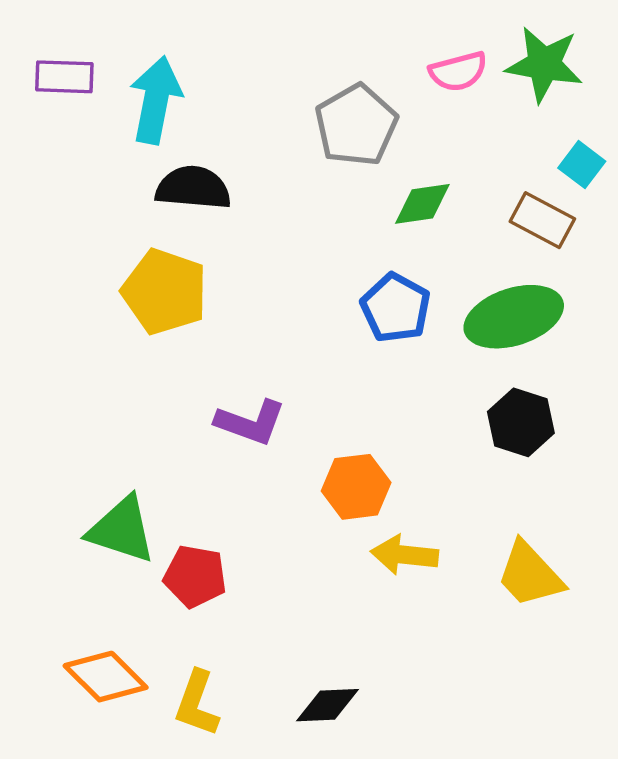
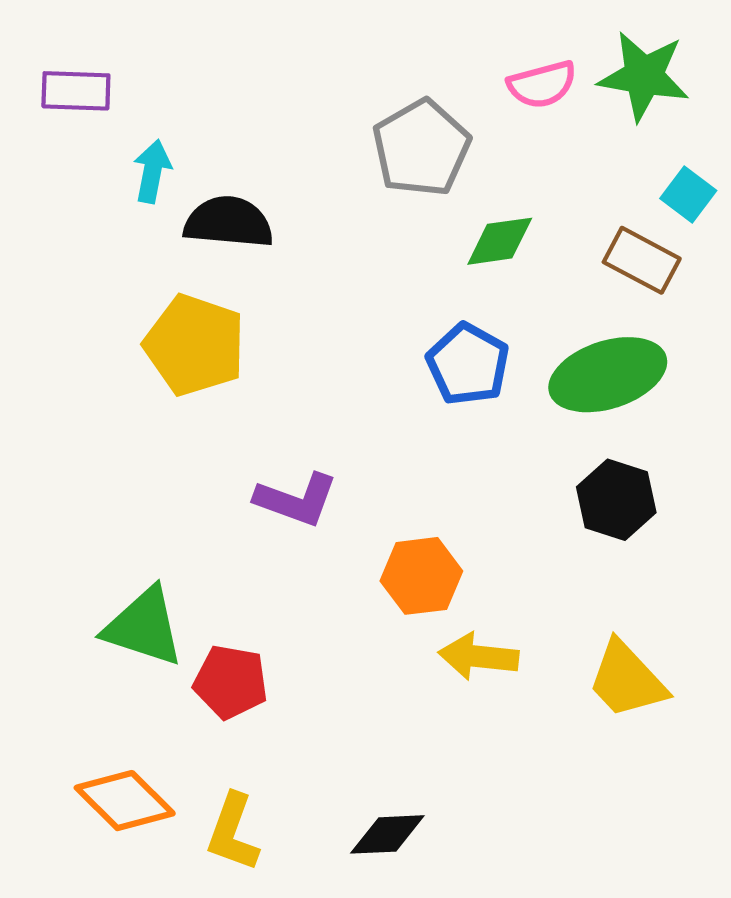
cyan arrow: (156, 100) -> (152, 171), moved, size x0.6

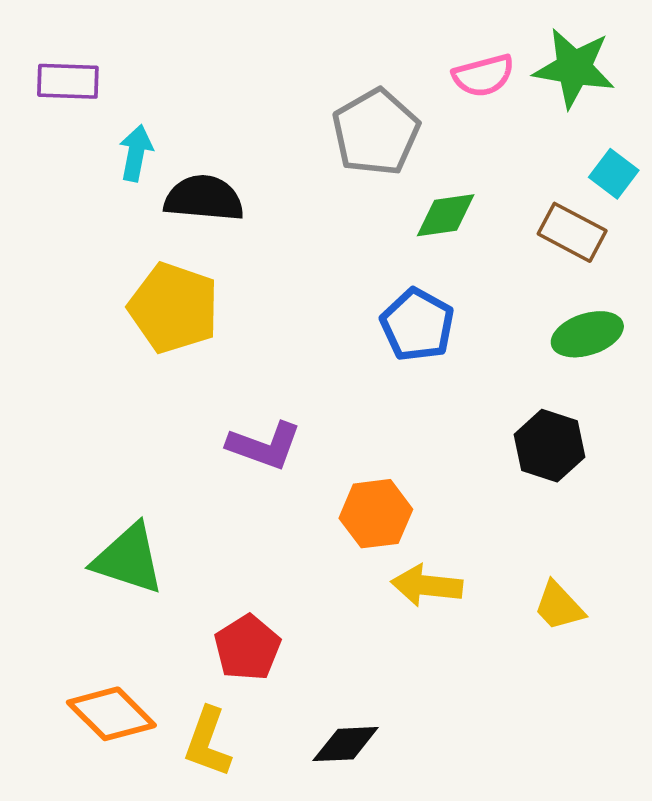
green ellipse: (608, 375) -> (587, 334), moved, size x0.7
yellow trapezoid: (627, 680) -> (559, 606), size x0.7
red pentagon: (231, 682) -> (247, 648), moved, turned 30

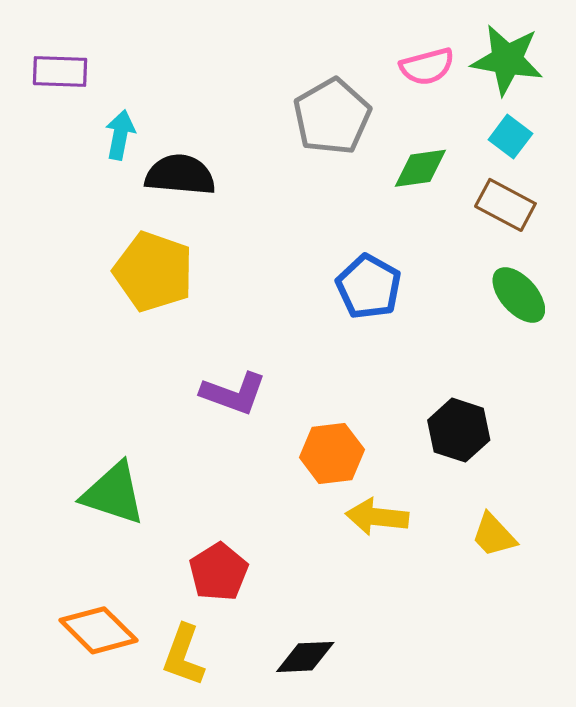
cyan square: (614, 174) -> (510, 137), moved
green diamond: (446, 215) -> (420, 168), moved
green ellipse: (587, 334) -> (519, 295), turned 66
black hexagon: (550, 446) -> (459, 430), moved

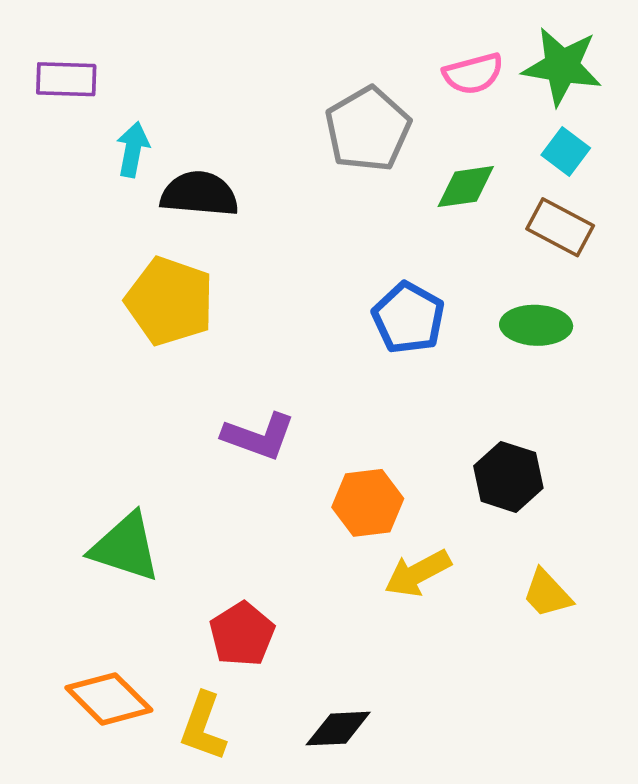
green ellipse: (519, 295) -> (536, 325), moved, turned -46
yellow arrow: (377, 517) -> (418, 573), turned -34

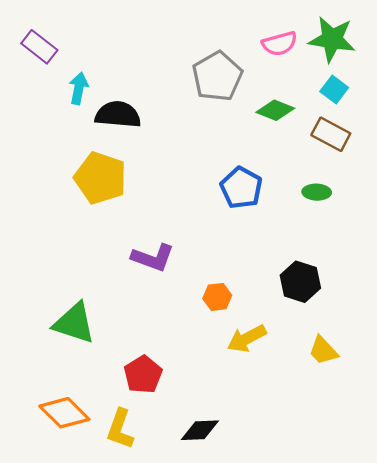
purple rectangle: (66, 79) -> (39, 47), turned 36
green diamond: (466, 187) -> (275, 110), turned 30
green ellipse: (536, 325) -> (317, 192), size x0.7
orange hexagon: (368, 503) -> (217, 297), size x0.7

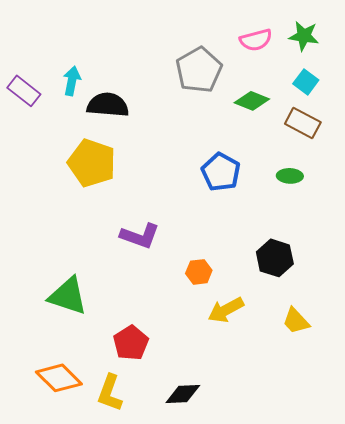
green star: (332, 39) -> (304, 36), size x0.7
purple rectangle: (39, 47) -> (24, 91), moved

